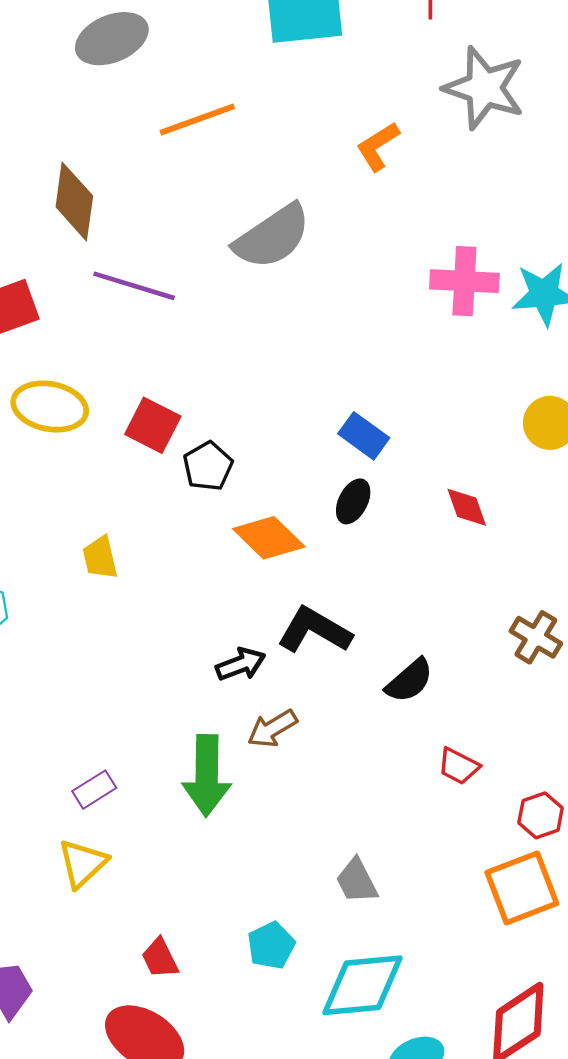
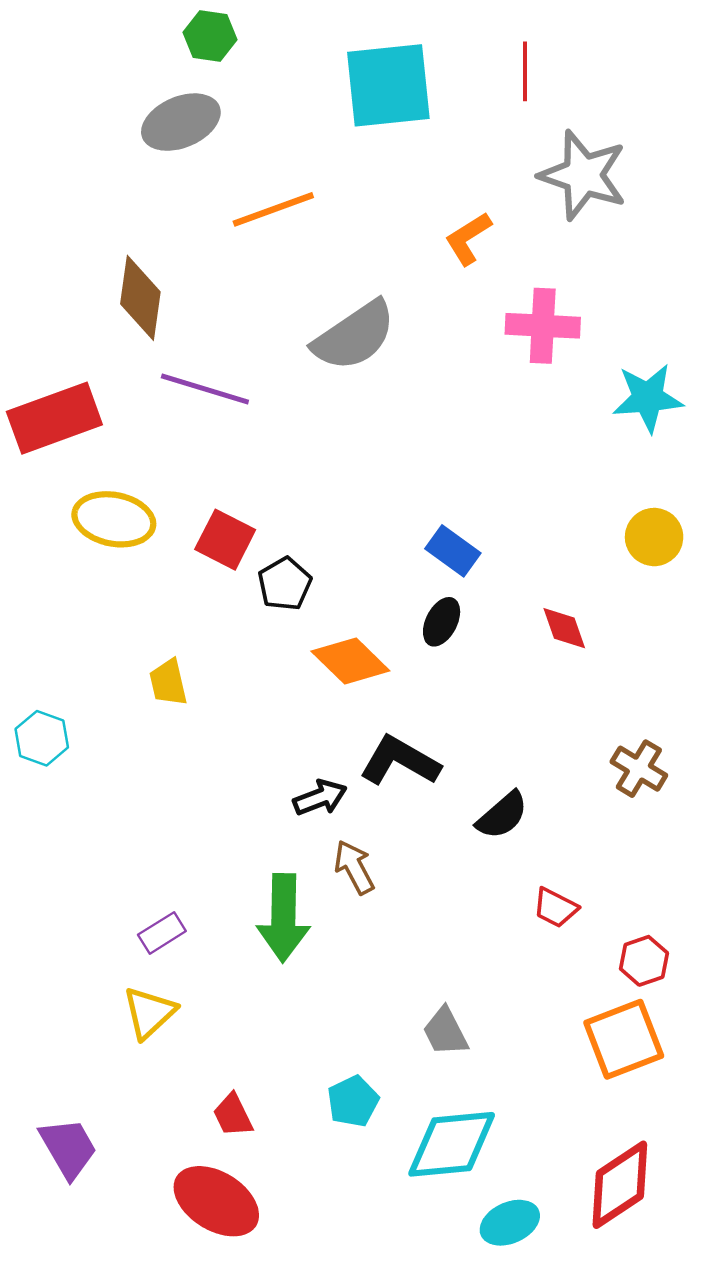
pink cross: (464, 281) -> (543, 326), moved
brown arrow: (272, 729) -> (354, 867), turned 93

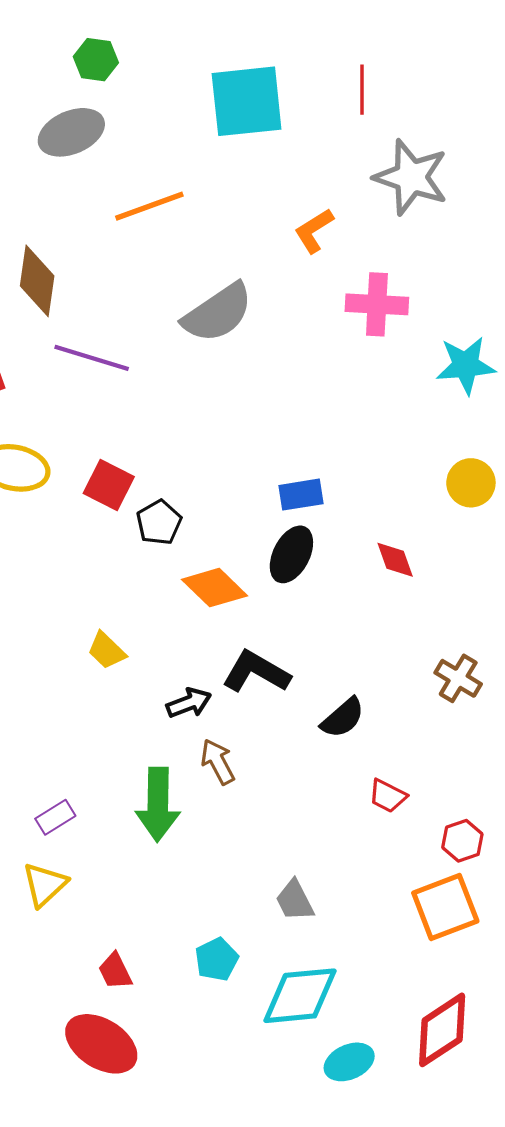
blue rectangle: (453, 551) -> (301, 495), turned -45
black ellipse: (442, 622) -> (291, 554), size x1.4
yellow trapezoid: (168, 683) -> (107, 651), moved, turned -33

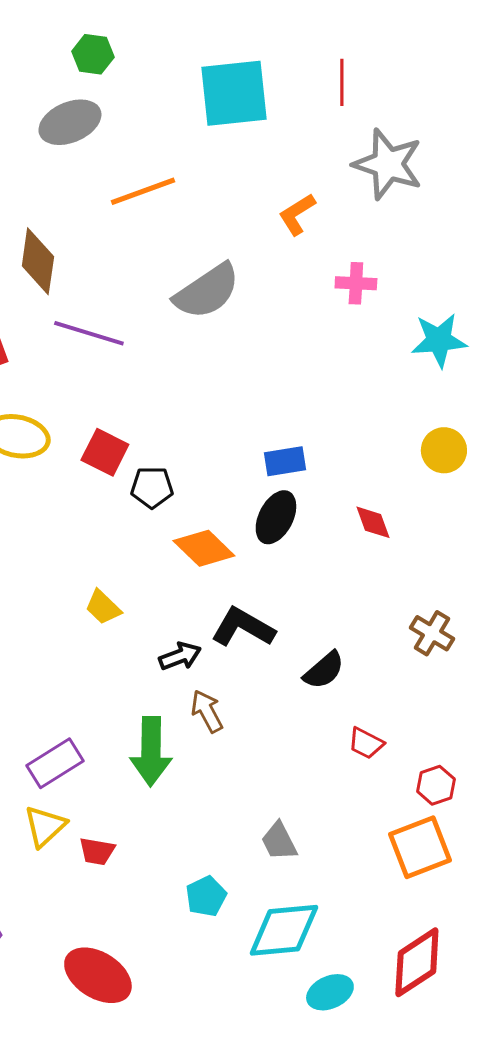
pink cross: (377, 304) -> (356, 283), size x0.7
black pentagon: (159, 522) -> (152, 487), turned 30
purple rectangle: (55, 817) -> (55, 763), size x1.5
red trapezoid: (115, 971) -> (97, 851), moved, turned -54

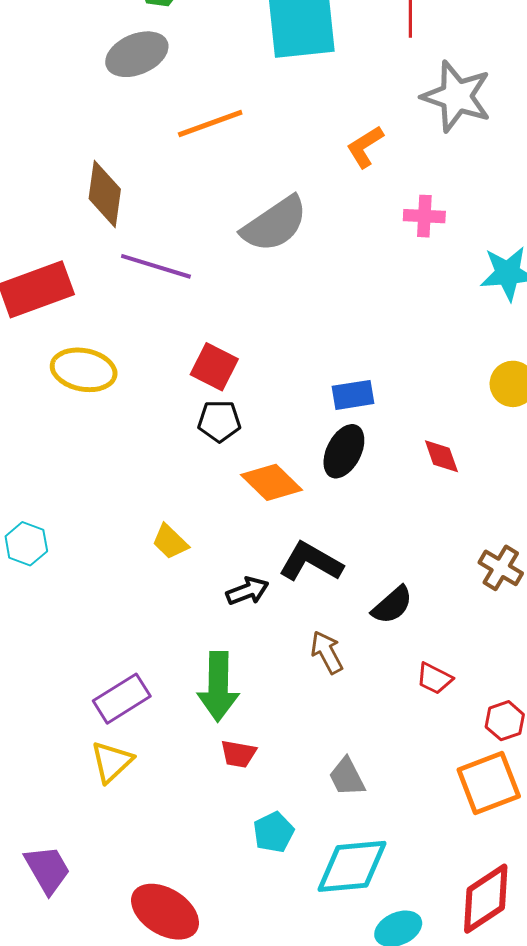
red square: (105, 452) -> (214, 367), moved
brown arrow: (207, 711) -> (327, 652), moved
red trapezoid: (97, 851) -> (238, 754), moved

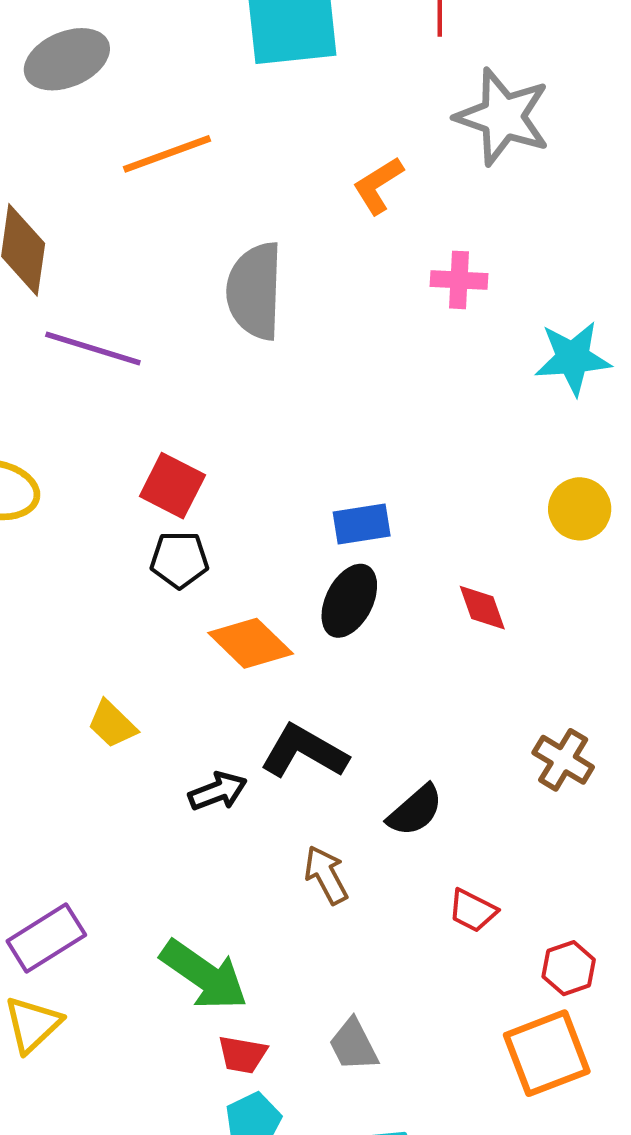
gray semicircle: (275, 224) -> (255, 291), turned 126
green arrow: (218, 686) -> (204, 975), moved, turned -56
red trapezoid: (238, 754) -> (242, 1055), moved

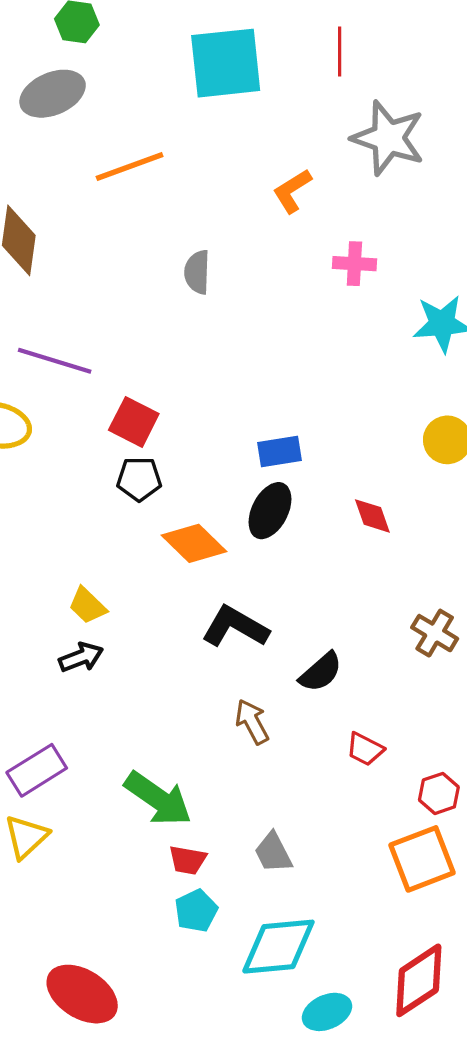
gray semicircle: (255, 291) -> (197, 272), size x0.6
purple line: (93, 349) -> (55, 361), moved
black arrow: (218, 791) -> (81, 657), moved

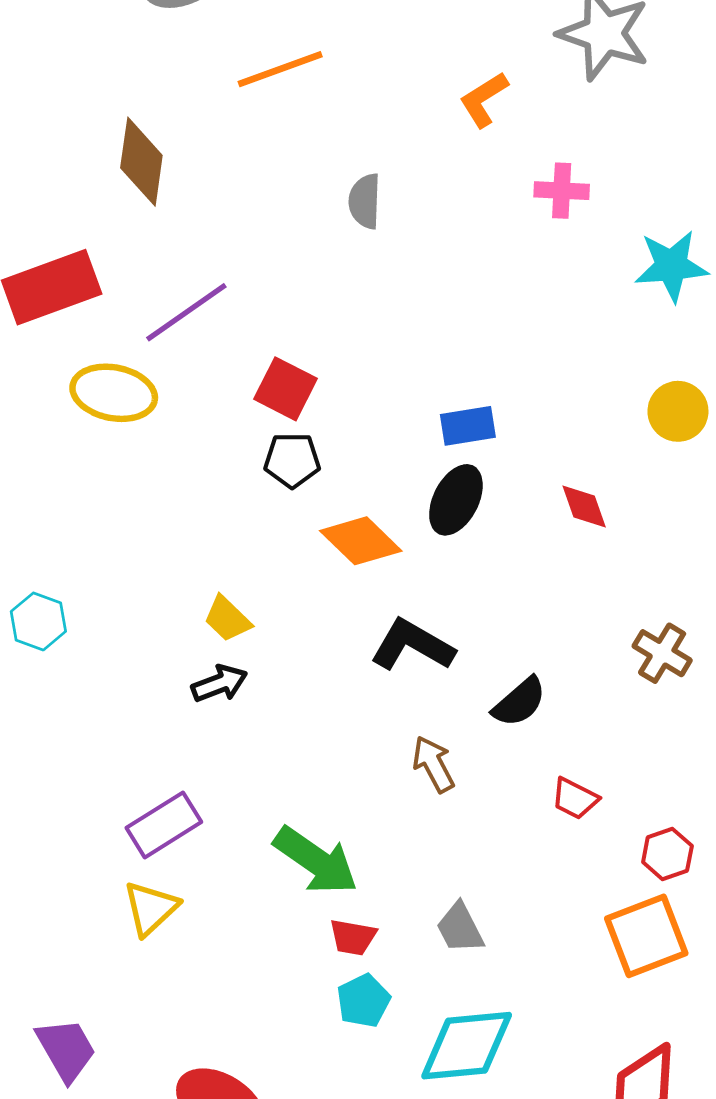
purple line: (55, 361) -> (186, 312), turned -52

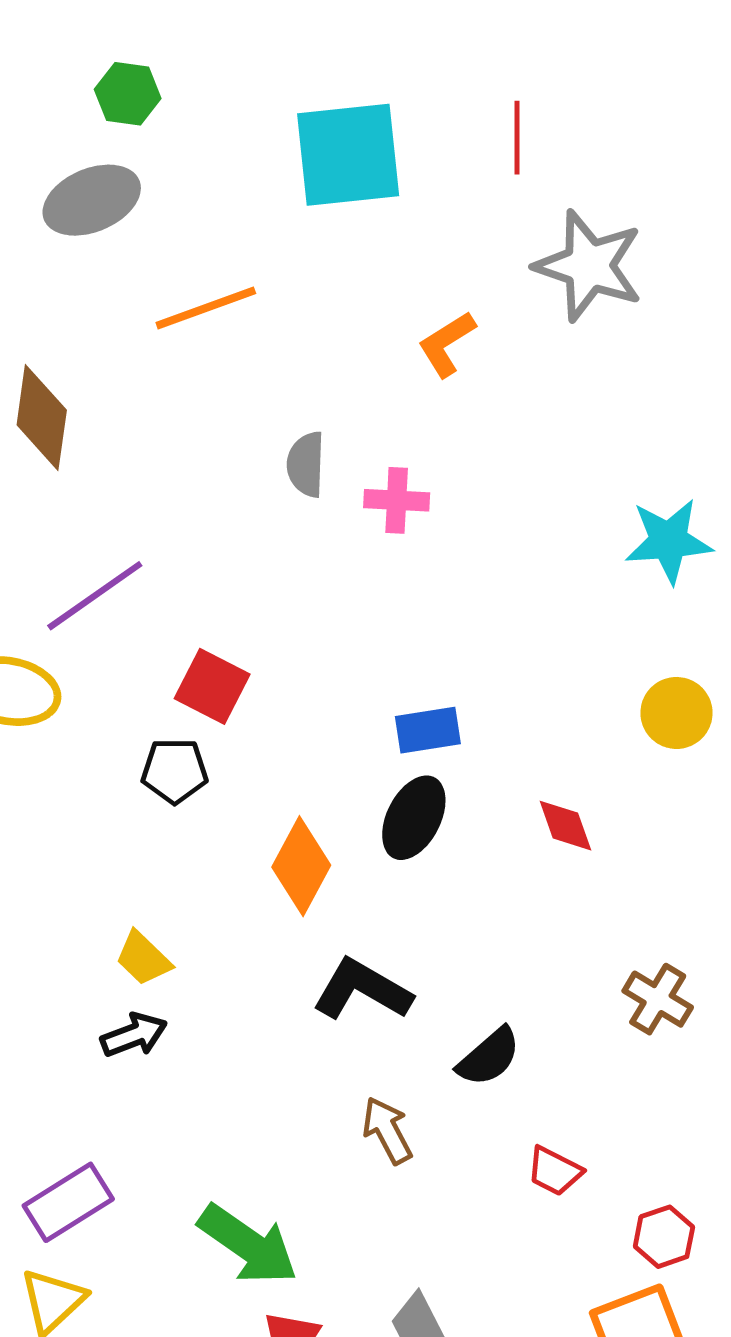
pink cross: (562, 191) -> (397, 500), moved
black pentagon: (292, 460) -> (175, 771), moved
orange diamond: (361, 541) -> (301, 866), turned 74

